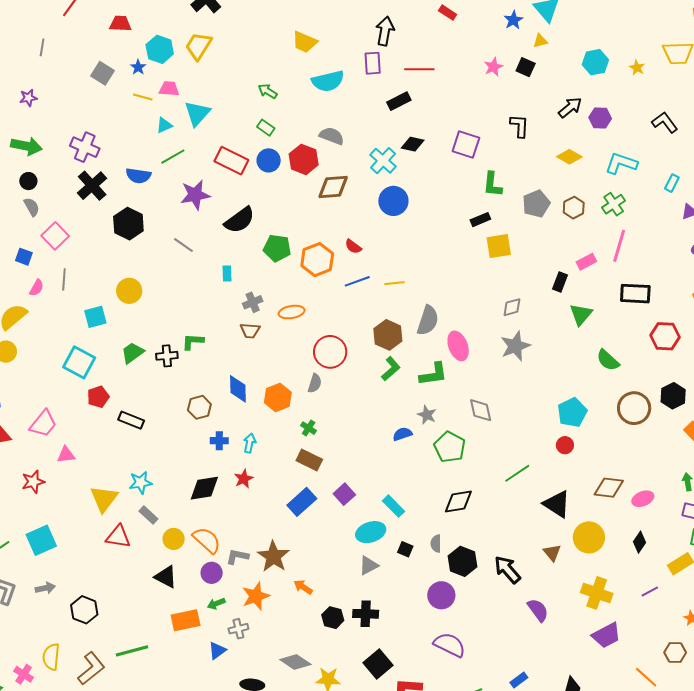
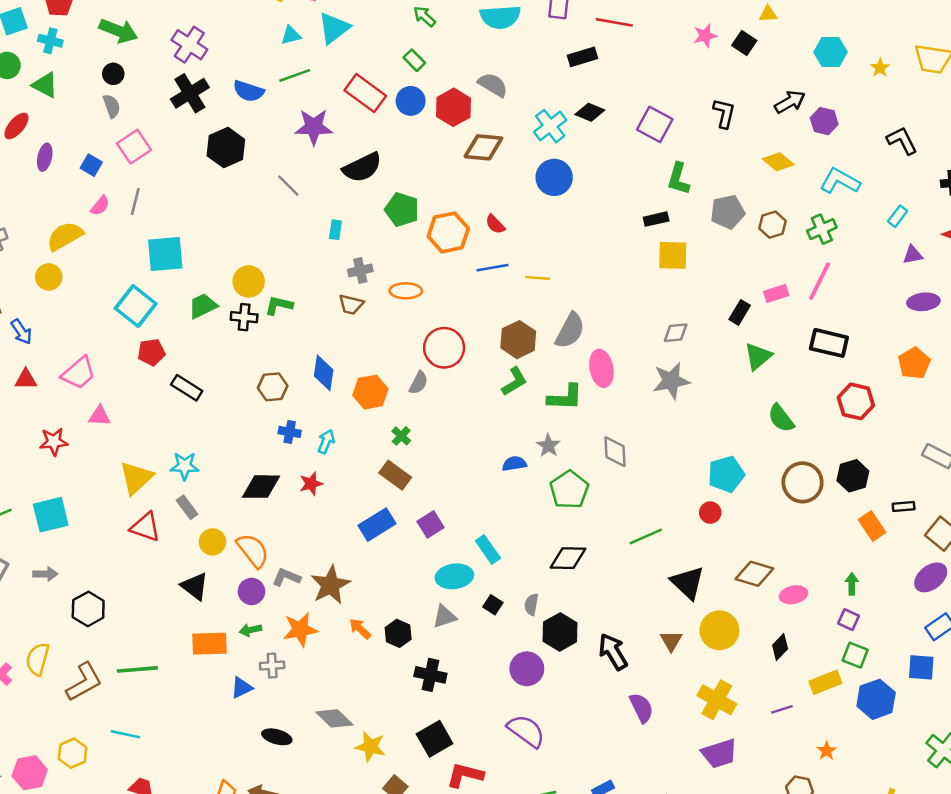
yellow circle: (129, 291) -> (249, 281), moved
cyan square: (95, 317) -> (165, 254), size x1.4
black hexagon: (333, 618) -> (398, 633), moved

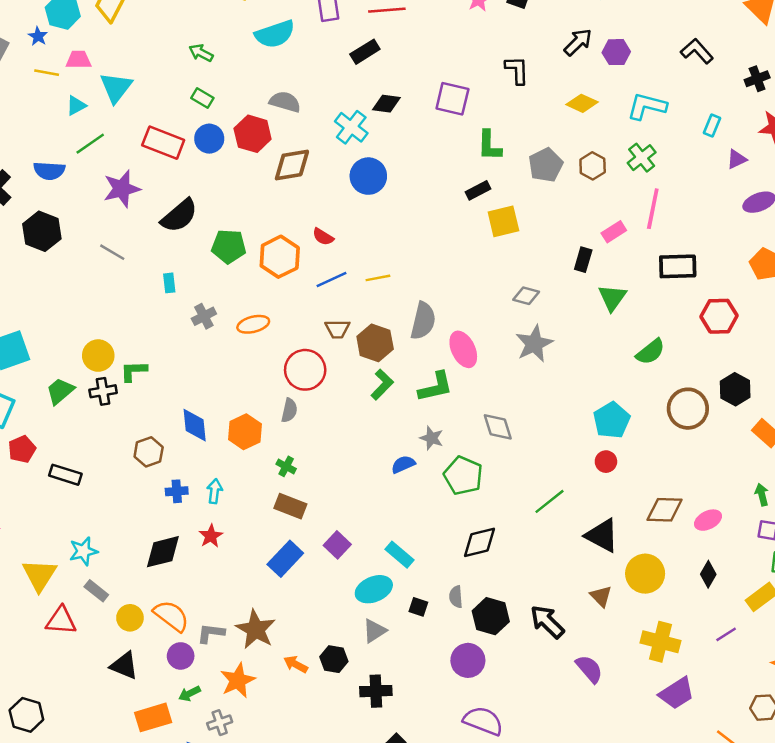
brown trapezoid: (351, 304) -> (337, 329), moved
gray diamond: (676, 333) -> (526, 296), turned 35
green semicircle: (781, 418) -> (651, 352), turned -76

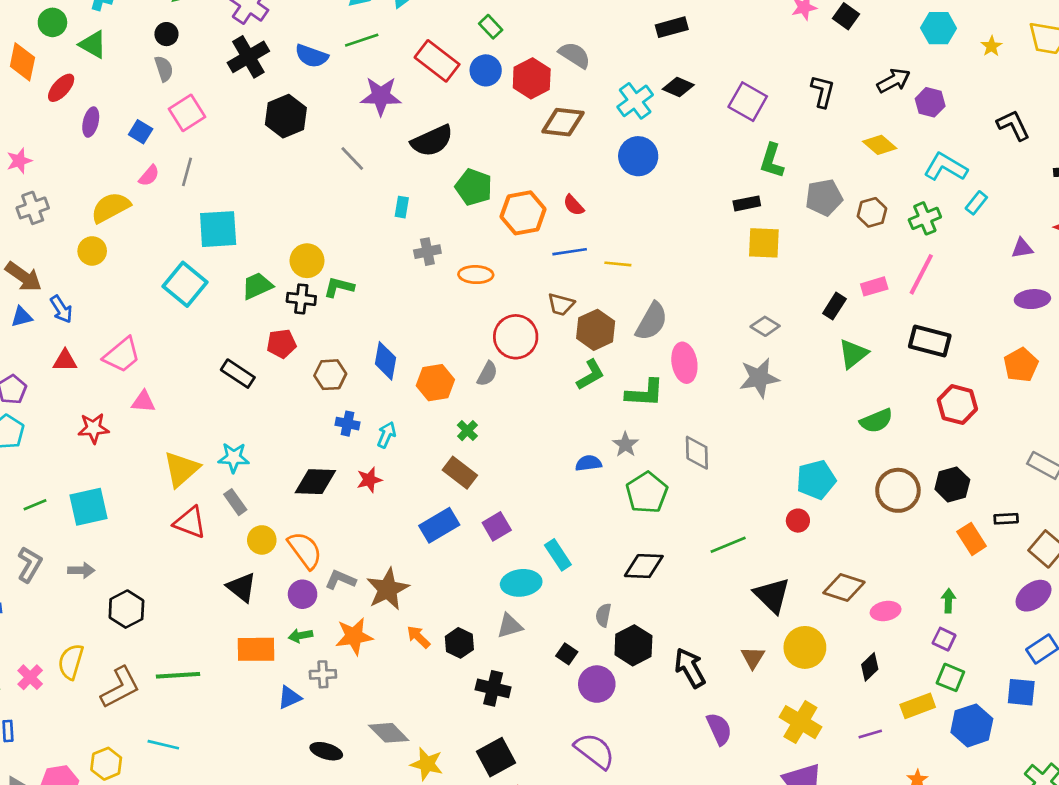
cyan rectangle: (712, 126) -> (976, 203), moved
red pentagon: (22, 449) -> (281, 344), moved
black square: (418, 607) -> (567, 654), moved

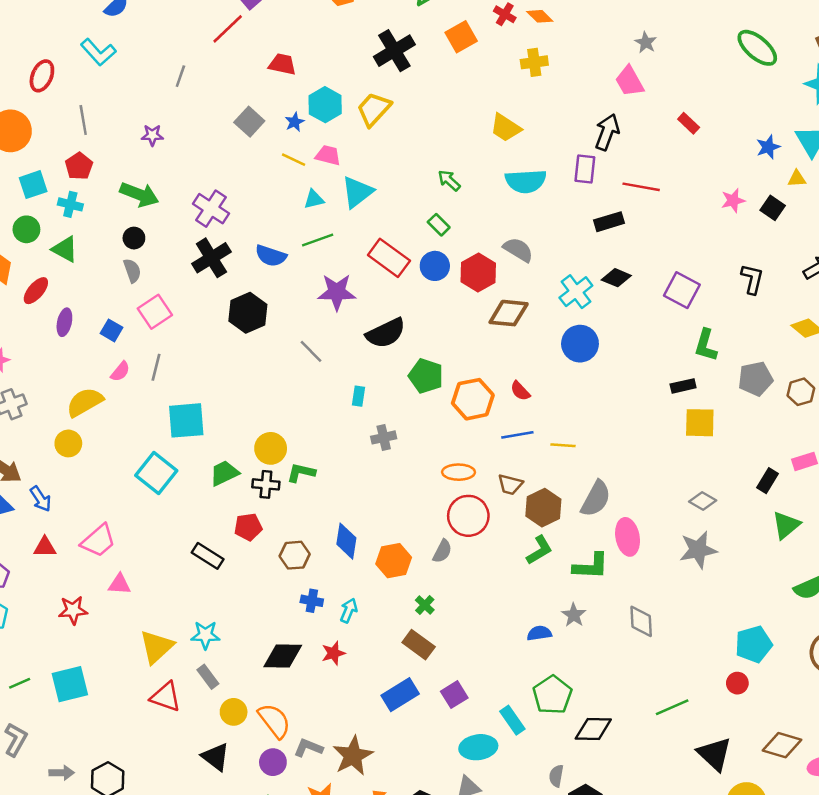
orange ellipse: (476, 275) -> (459, 472), moved
green pentagon: (647, 493) -> (552, 695), moved
gray arrow: (81, 570) -> (62, 773), moved

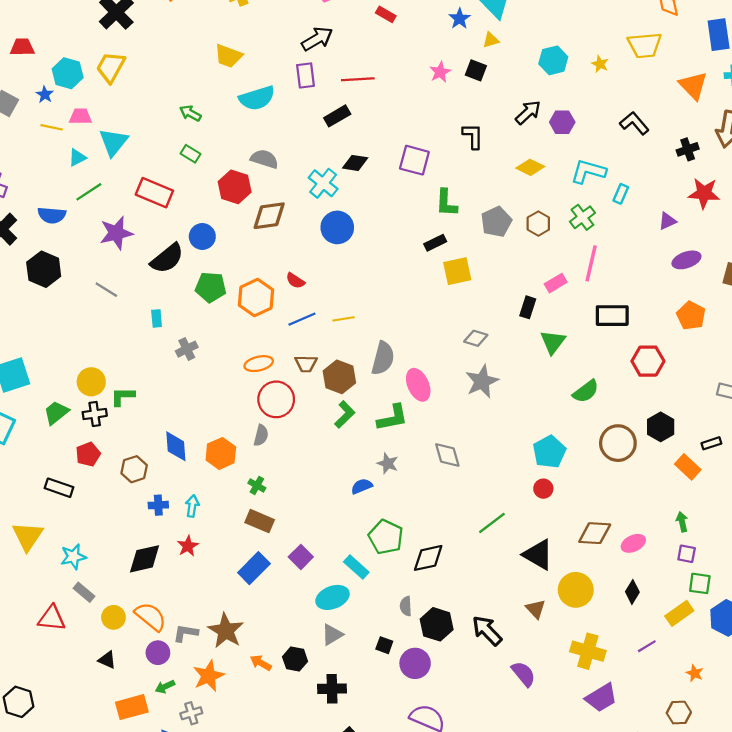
black arrow: (607, 132) -> (317, 39), turned 52
blue circle: (435, 266) -> (202, 236), moved
yellow triangle: (156, 647) -> (28, 536), moved
black triangle: (216, 757) -> (107, 660), size x0.7

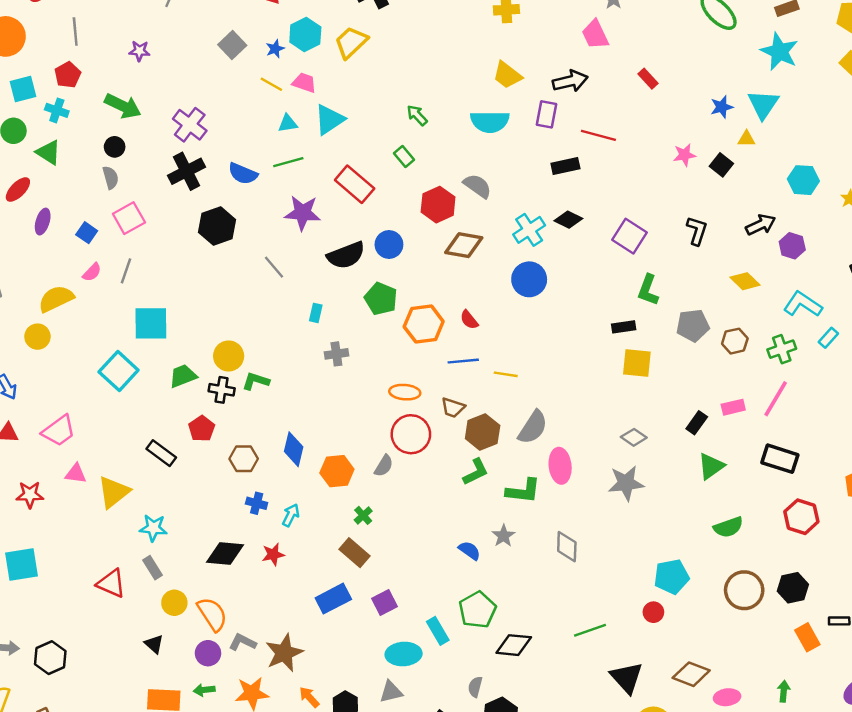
yellow trapezoid: (228, 56) -> (507, 75), moved
red pentagon: (88, 454) -> (202, 429), turned -30
blue semicircle: (362, 486) -> (470, 551), turned 40

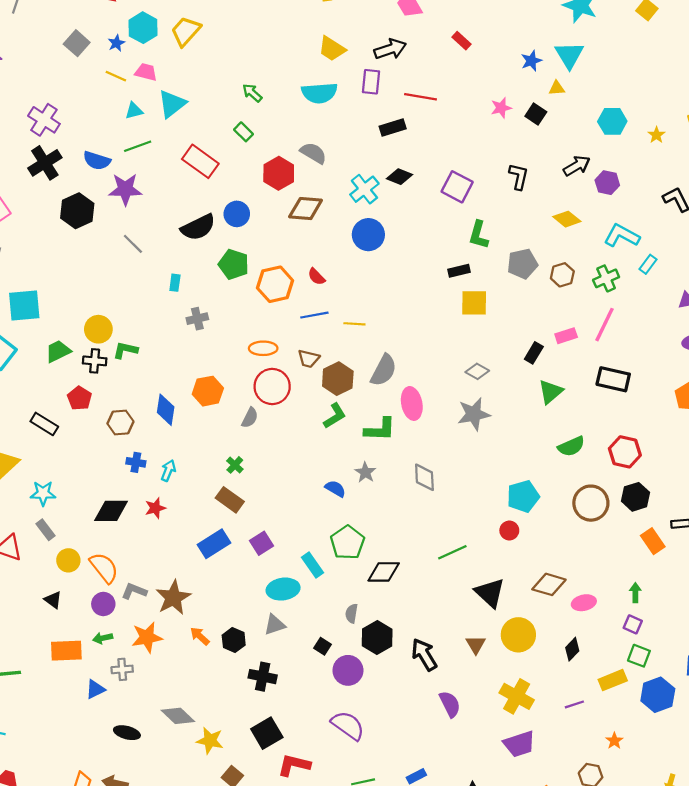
purple star: (303, 213) -> (125, 189), moved
orange hexagon: (337, 471) -> (208, 391), moved
red hexagon: (801, 517) -> (625, 452), moved

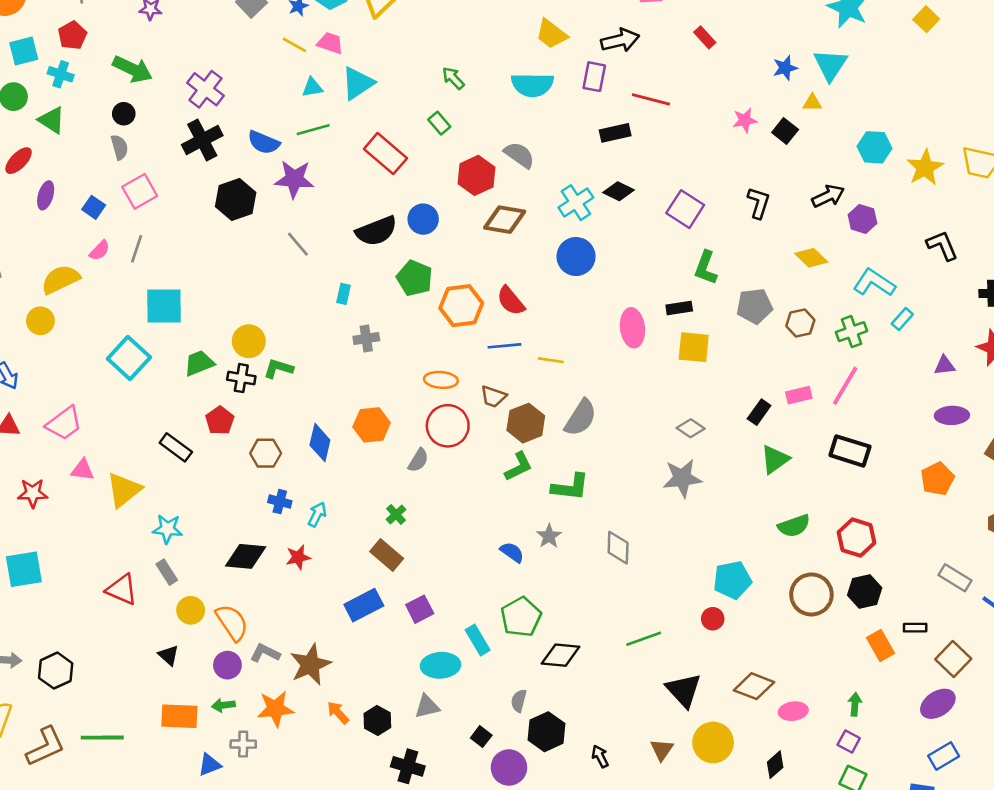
yellow star: (656, 135) -> (925, 168), size x1.8
red semicircle: (316, 277) -> (511, 301), size x1.4
pink ellipse: (412, 403) -> (632, 328), moved
black arrow: (424, 655) -> (600, 756), size x0.6

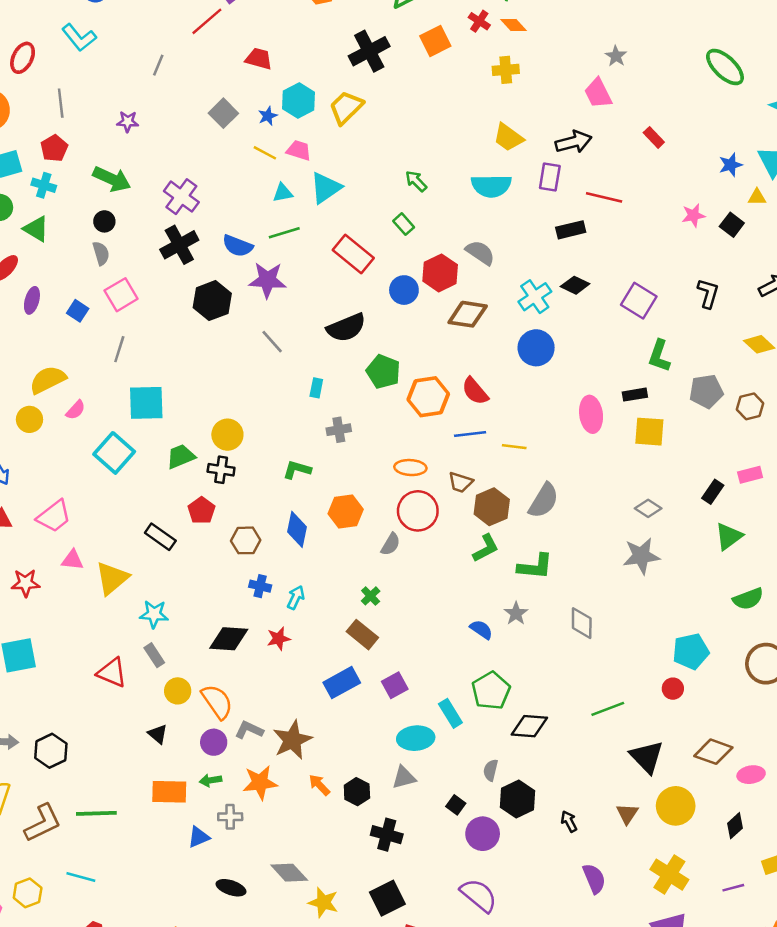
blue circle: (423, 219) -> (404, 290), moved
pink semicircle: (100, 250) -> (76, 410), moved
green L-shape: (278, 368) -> (297, 470), moved

